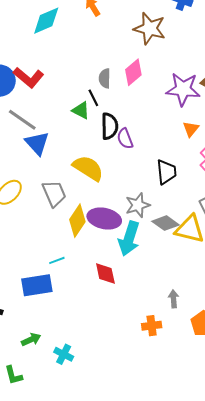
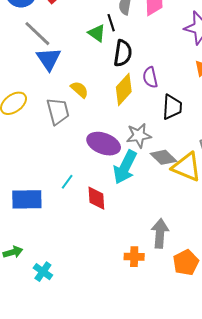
purple semicircle: (125, 139) -> (150, 77), moved
yellow semicircle: (88, 168) -> (79, 90), moved, size x0.6
yellow diamond: (77, 221) -> (124, 89), moved
cyan line: (57, 260) -> (67, 182), moved, turned -42
gray arrow: (174, 299) -> (160, 233), size x1.6

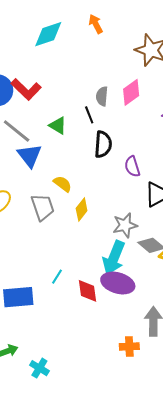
green triangle: (97, 33) -> (58, 126), moved
yellow diamond: (124, 89) -> (82, 210), moved, size x0.7
purple ellipse: (104, 144) -> (118, 283), moved

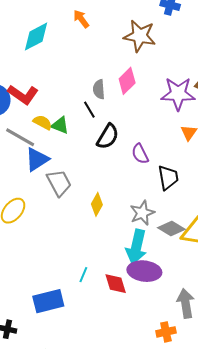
black semicircle: (103, 144) -> (108, 137), turned 36
blue triangle: (30, 156) -> (37, 159), turned 44
yellow semicircle: (63, 184) -> (42, 122), moved
gray trapezoid: (43, 207) -> (59, 183), moved

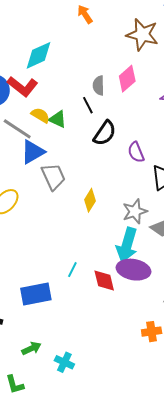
cyan diamond: (36, 37) -> (39, 55), moved

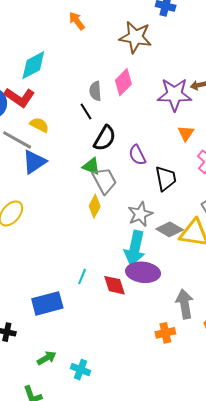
green triangle: (58, 119) -> (91, 166), moved
gray trapezoid: (53, 177) -> (104, 181), moved

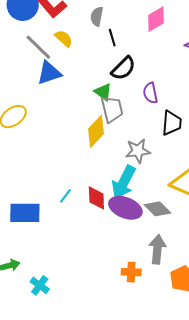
gray semicircle: (95, 91) -> (97, 16), moved
yellow diamond: (95, 206) -> (96, 131), size x1.4
gray diamond: (170, 229) -> (158, 209), moved
red diamond: (115, 285) -> (96, 198), moved

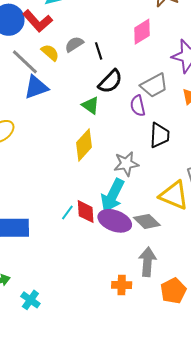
gray semicircle: (97, 16) -> (74, 44), moved, turned 48
gray trapezoid: (112, 109) -> (154, 85), moved, turned 76
cyan line: (65, 196) -> (67, 213), moved

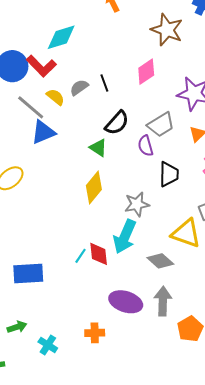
black line: (99, 51) -> (104, 83), moved
purple ellipse: (115, 221) -> (126, 302), moved
orange cross: (122, 285) -> (95, 333), moved

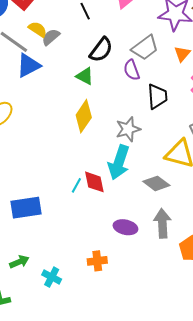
gray semicircle: (79, 87) -> (51, 37), moved
purple ellipse: (126, 302) -> (125, 227), size x0.7

